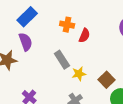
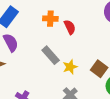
red semicircle: (84, 36) -> (70, 27), turned -40

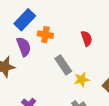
orange cross: (50, 19) -> (45, 35), moved

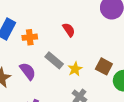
purple semicircle: (24, 47) -> (28, 71), moved

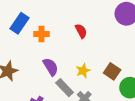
gray rectangle: (54, 60) -> (65, 88), moved
purple semicircle: (28, 71) -> (51, 67), moved

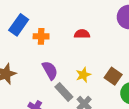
red semicircle: (81, 31) -> (82, 34), turned -64

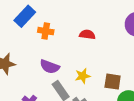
purple semicircle: (50, 70) -> (50, 67), turned 132
brown square: (113, 76) -> (113, 82), turned -35

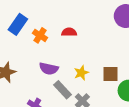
orange cross: (46, 31) -> (40, 35), turned 32
red semicircle: (87, 35) -> (69, 32), moved

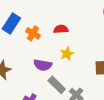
yellow star: (81, 73) -> (67, 54), moved

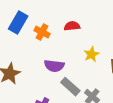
yellow star: (67, 54) -> (91, 54), moved

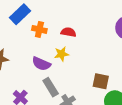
orange cross: (42, 32) -> (39, 29), turned -32
yellow star: (91, 54) -> (62, 54), moved

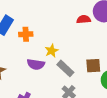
red semicircle: (68, 32) -> (84, 19), moved
gray rectangle: (51, 87) -> (65, 68), moved

